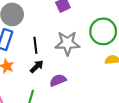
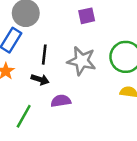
black arrow: (37, 67) -> (40, 79), turned 48

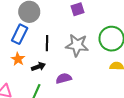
black arrow: (40, 79) -> (38, 67), moved, turned -32

